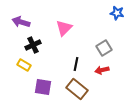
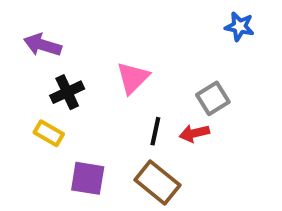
pink triangle: (64, 28) -> (133, 78), moved
red arrow: (102, 70) -> (194, 133), moved

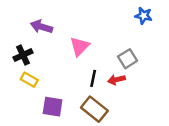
purple arrow: (43, 45) -> (41, 27), moved
black cross: (67, 92) -> (23, 55), moved

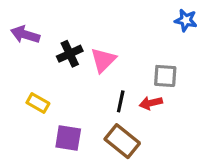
purple arrow: (41, 27) -> (25, 35), moved
black cross: (23, 55) -> (70, 54), moved
gray square: (128, 59) -> (165, 76), turned 36

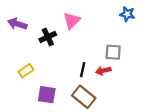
pink triangle: (103, 60) -> (72, 21), moved
yellow rectangle: (38, 103) -> (26, 71), turned -64

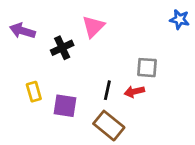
blue star: (127, 14) -> (180, 19), moved
yellow rectangle: (26, 71) -> (34, 92), turned -72
purple square: (47, 95) -> (65, 106), moved

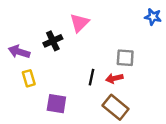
purple arrow: (23, 31) -> (19, 52), moved
purple square: (65, 106) -> (56, 104), moved
brown rectangle: (109, 126) -> (116, 107), moved

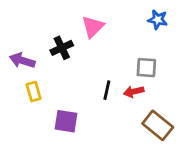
blue star: (153, 17) -> (158, 20), moved
brown rectangle: (116, 107) -> (158, 125), moved

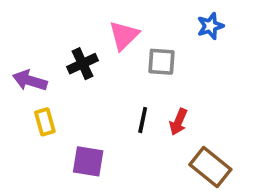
blue star: (158, 20) -> (210, 26), turned -30
gray square: (146, 68) -> (161, 62), moved
red arrow: (134, 92) -> (178, 122), turned -54

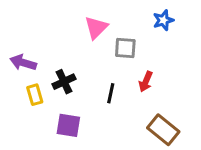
black cross: (82, 64) -> (64, 82), moved
red arrow: (178, 122) -> (146, 82), moved

